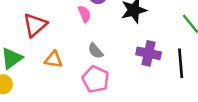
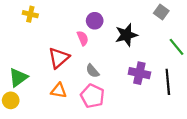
red triangle: (35, 25) -> (59, 58), moved
orange triangle: (54, 60) -> (59, 91), moved

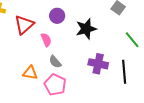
pink semicircle: (83, 38) -> (46, 40), moved
red triangle: (59, 58) -> (24, 25), moved
orange triangle: (59, 91) -> (30, 73), moved

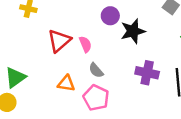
purple circle: (57, 16) -> (110, 16), moved
red triangle: (24, 25) -> (59, 41), moved

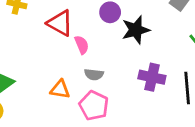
red triangle: (59, 41) -> (60, 23), moved, turned -50
gray semicircle: (96, 70) -> (94, 74), turned -42

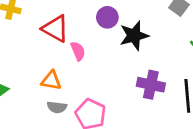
gray semicircle: (94, 74) -> (57, 107), moved
orange triangle: (60, 89) -> (51, 80), moved

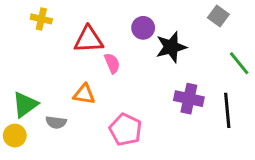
red triangle: (55, 29) -> (89, 40), turned -32
gray semicircle: (57, 107) -> (56, 122), moved

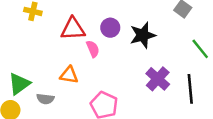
purple circle: (143, 28) -> (110, 28), moved
purple cross: (189, 99) -> (158, 79), turned 30

